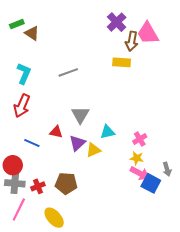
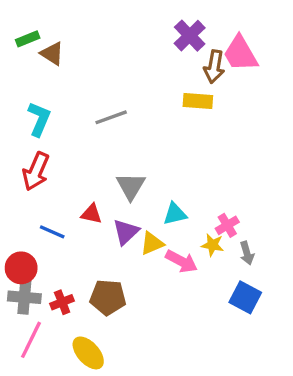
yellow star: (137, 158) -> (213, 245), moved
gray arrow: (167, 169) -> (247, 253), moved
pink arrow: (140, 173) -> (181, 261), moved

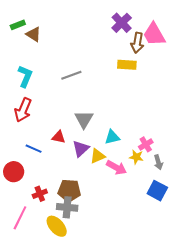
gray cross: (24, 297) -> (67, 207), moved

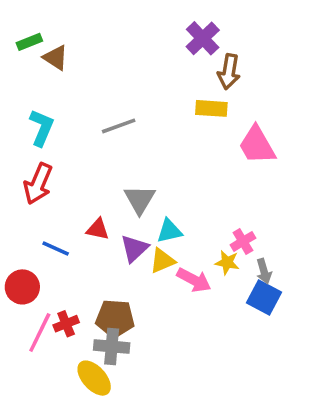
pink trapezoid: (154, 34) -> (257, 145), moved
cyan triangle: (112, 137) -> (169, 231), moved
blue square: (157, 191) -> (264, 297), moved
pink line: (20, 218) -> (40, 332), moved

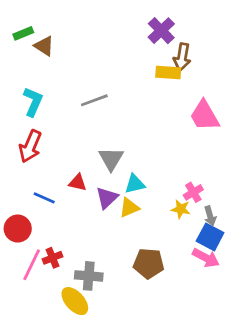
yellow rectangle: (211, 108) -> (168, 72), moved
pink arrow: (194, 280) -> (206, 258), moved
brown pentagon: (115, 318) -> (149, 263), moved

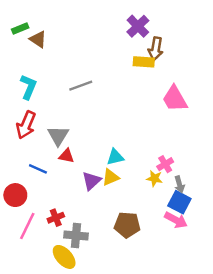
gray triangle: (111, 159) -> (58, 136), moved
purple triangle: (107, 198) -> (91, 181), moved
red cross: (53, 258) -> (56, 218), moved

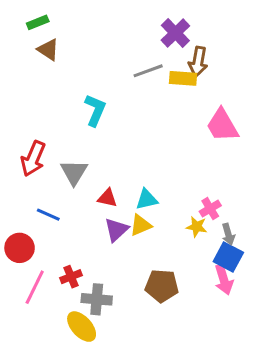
green rectangle: (20, 29) -> (38, 22), moved
gray line: (81, 86) -> (148, 71), moved
cyan L-shape: (28, 87) -> (95, 110), moved
red triangle: (66, 156) -> (107, 198), moved
pink arrow: (176, 220) -> (224, 280), turned 45

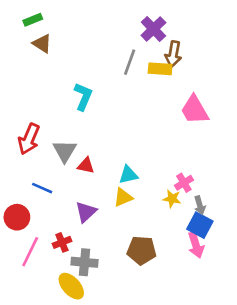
gray line: (148, 71) -> (130, 62), turned -50
red triangle: (107, 198) -> (86, 166), moved
purple triangle: (116, 230) -> (86, 212), moved

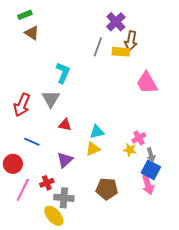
gray triangle: (65, 151) -> (51, 99), moved

